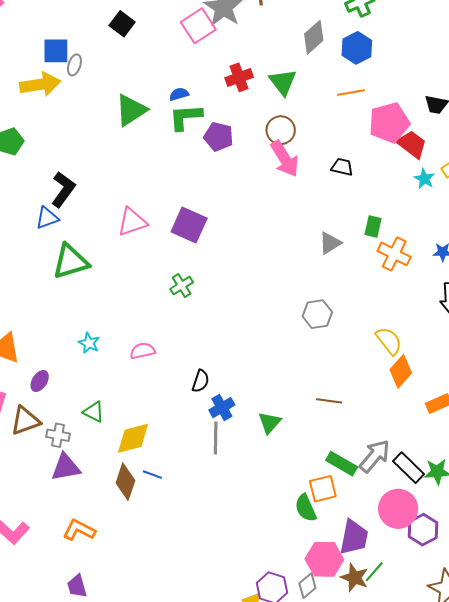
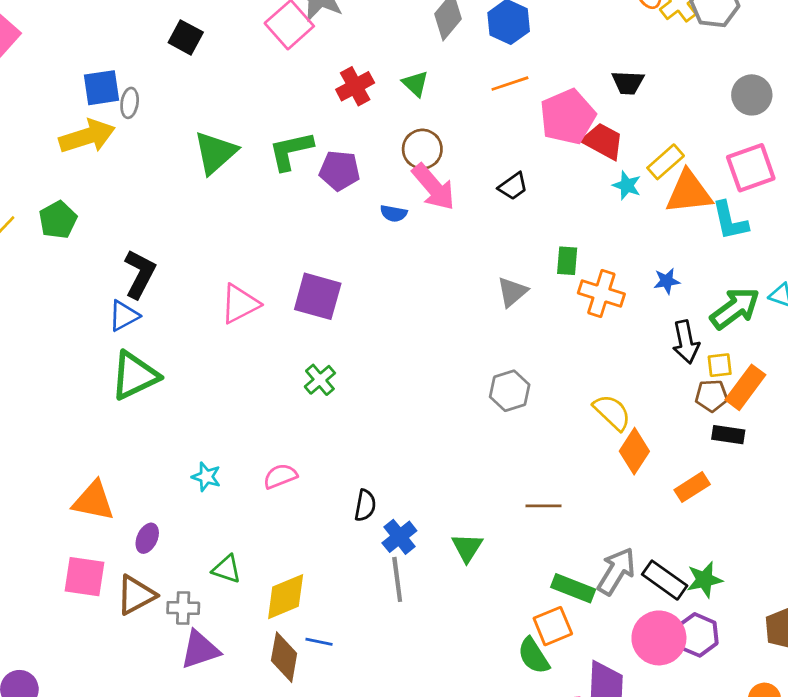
green triangle: (283, 82) -> (415, 84), size x0.7
blue semicircle: (179, 94) -> (394, 213), moved, turned -144
black trapezoid: (342, 167) -> (513, 186), turned 140
green triangle: (71, 262) -> (135, 376), moved
purple hexagon: (423, 530) -> (697, 635), moved

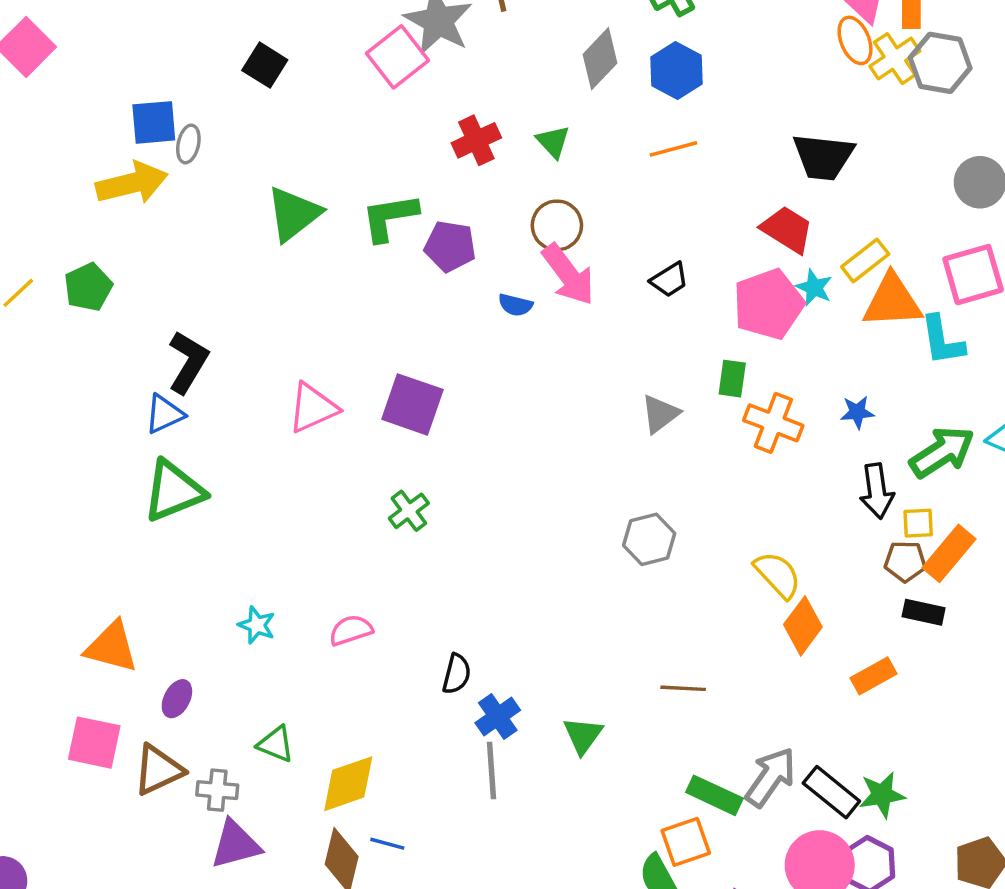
black trapezoid: (628, 83) -> (823, 157), size x1.5
pink pentagon: (568, 117) -> (768, 304), moved

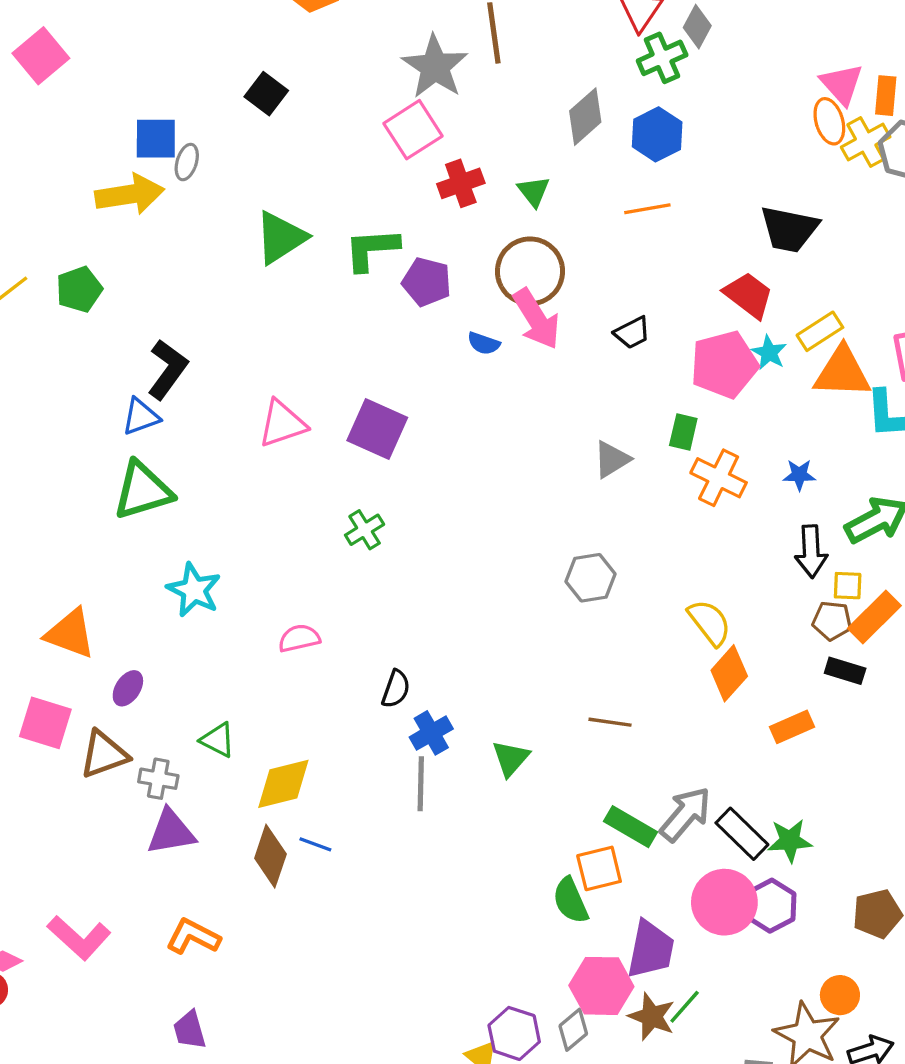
pink square: (398, 57) -> (413, 130), moved
brown circle: (557, 225) -> (530, 271), size x1.4
cyan star: (257, 625) -> (194, 590), moved, size x1.5

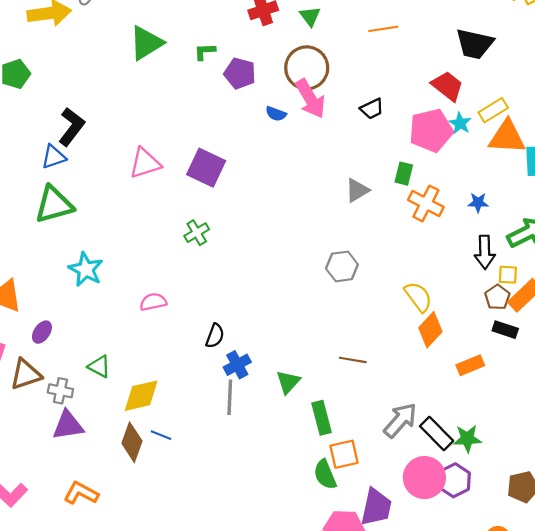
green L-shape: (372, 249) -> (205, 52), size x0.6
brown pentagon: (832, 621) -> (497, 297), turned 30
green rectangle: (630, 827) -> (322, 418), moved, turned 44

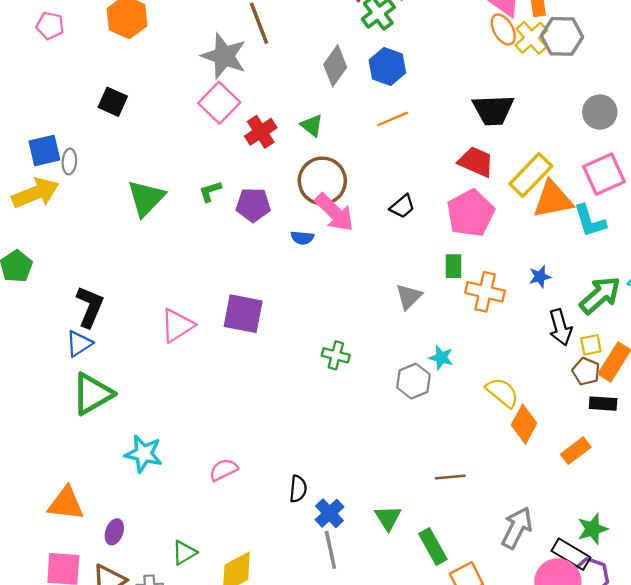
yellow rectangle: (493, 110) -> (531, 175), size x1.4
cyan star: (460, 123) -> (441, 358), moved
green cross: (197, 233) -> (336, 355), moved, turned -30
green triangle: (99, 367) -> (184, 553), turned -45
black rectangle: (437, 434) -> (571, 554), moved

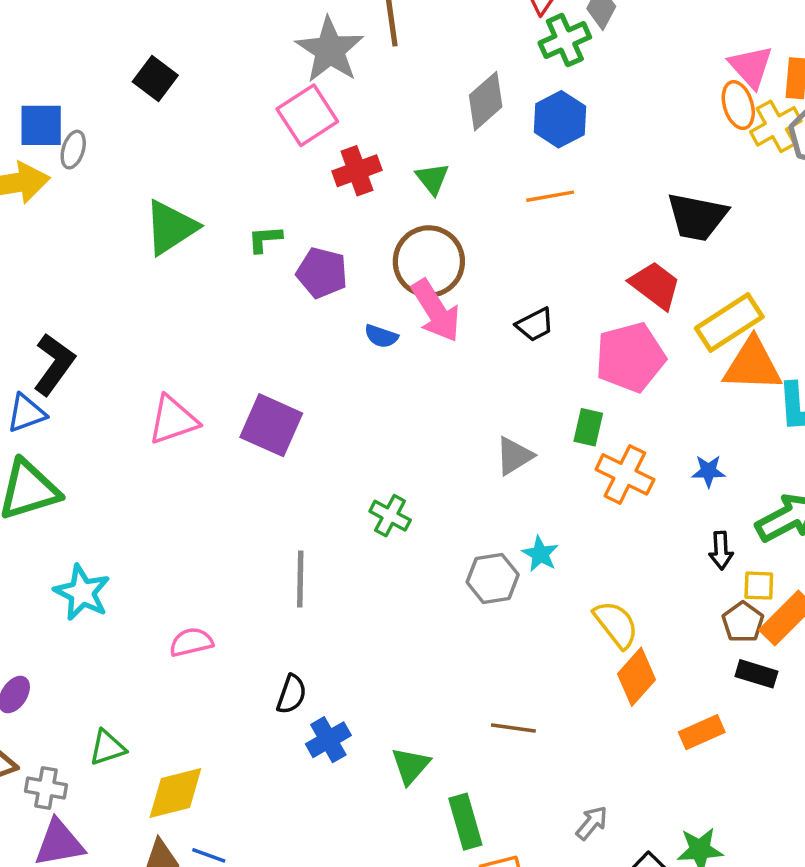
black arrow: (560, 327) -> (721, 550), size x0.7
gray arrow: (517, 528) -> (592, 823), size x0.6
gray line: (330, 550) -> (300, 579), moved

